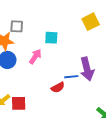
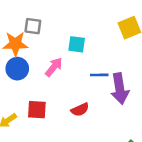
blue line: (71, 77) -> (99, 75), moved
red square: (19, 103) -> (37, 110), moved

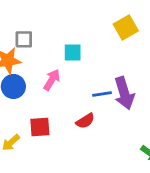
blue line: (99, 75) -> (102, 94), moved

